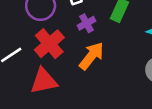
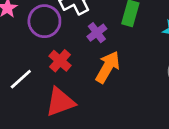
red cross: (49, 44) -> (60, 61), size x0.7

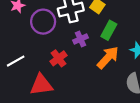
red cross: (60, 61) -> (59, 58), moved
orange arrow: (108, 67) -> (108, 58), moved

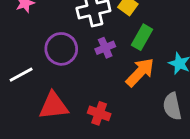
purple circle: (43, 22) -> (61, 49), moved
red cross: (59, 58) -> (99, 113), moved, turned -35

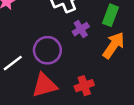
purple circle: (61, 49) -> (47, 50), moved
red cross: (99, 113) -> (84, 86), turned -30

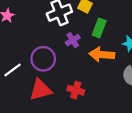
orange arrow: (114, 45) -> (102, 55), turned -120
red cross: (84, 86) -> (76, 90), turned 35

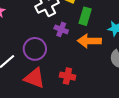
purple cross: (73, 40) -> (61, 29), turned -32
red triangle: (41, 90) -> (35, 78), turned 40

